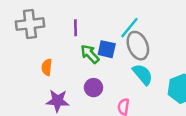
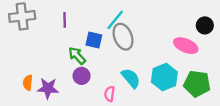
green arrow: (90, 54) -> (77, 56), moved
orange semicircle: (47, 67) -> (28, 83), moved
cyan semicircle: (143, 74) -> (131, 78), moved

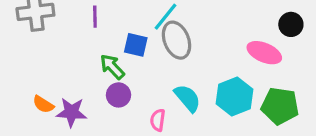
orange semicircle: (28, 83) -> (43, 104), turned -64

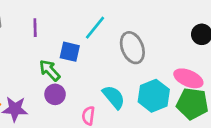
gray ellipse: (176, 40) -> (132, 48), moved
pink ellipse: (264, 53) -> (188, 78), moved

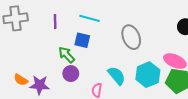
cyan line: (95, 28) -> (90, 18), moved, turned 66

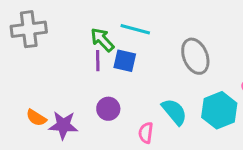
purple line: (55, 21) -> (98, 61), moved
green arrow: (67, 55) -> (102, 40), moved

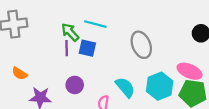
orange semicircle: (36, 118) -> (20, 73), moved

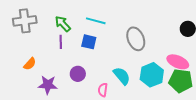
green arrow: (70, 32) -> (63, 24), moved
purple line: (67, 48) -> (61, 42), moved
orange semicircle: (20, 73) -> (30, 64), turned -80

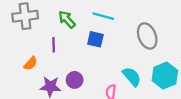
purple line: (61, 42) -> (54, 45), moved
purple circle: (78, 74) -> (75, 80), moved

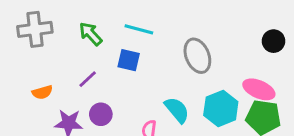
purple line: (54, 45) -> (88, 79), moved, turned 48
orange semicircle: (31, 63) -> (42, 92), turned 32

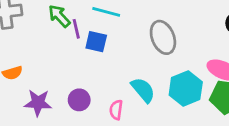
purple line: (88, 79) -> (76, 29), moved, turned -60
purple circle: (101, 114) -> (79, 100), moved

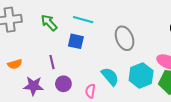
purple line: (76, 29) -> (52, 62), moved

